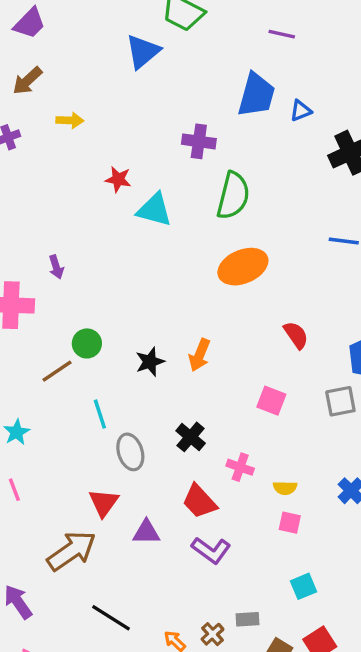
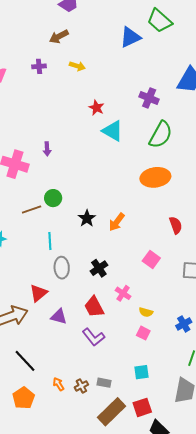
black star: (150, 362) -> (87, 218), turned -30

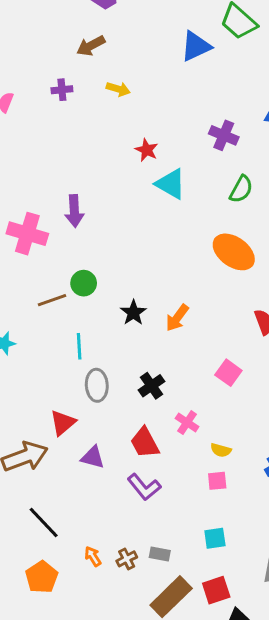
green semicircle: (161, 135) -> (241, 189), size x0.7
purple arrow: (47, 149) -> (74, 211), size x1.5
orange ellipse: (155, 177) -> (234, 252), turned 44
pink square: (143, 333) -> (217, 481), turned -32

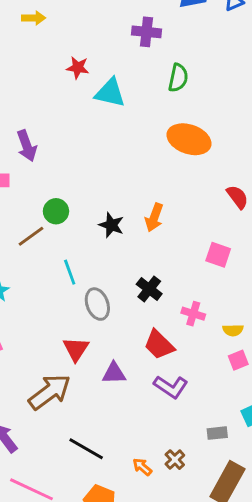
gray rectangle: (160, 554) -> (217, 433), moved

